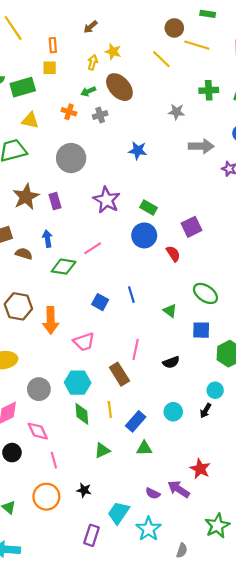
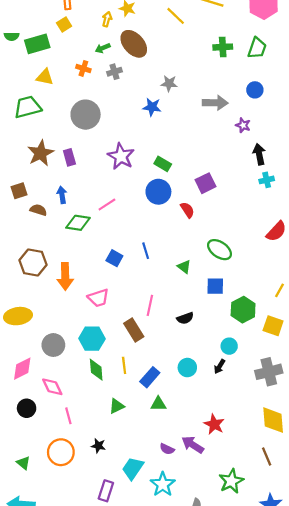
yellow square: (50, 68) -> (64, 25), turned -32
gray star: (176, 112) -> (169, 83), moved

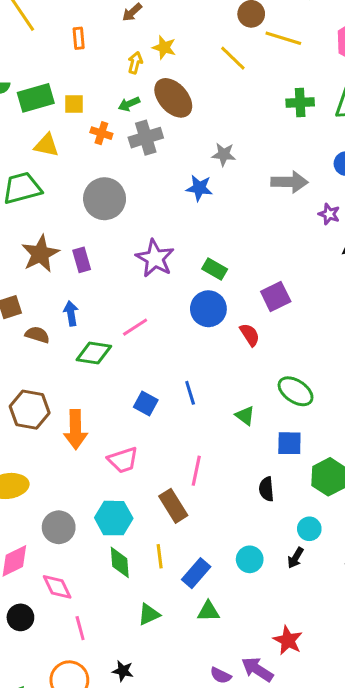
yellow square: (64, 25) -> (74, 104), moved, turned 32
gray cross: (114, 72) -> (146, 138), size x1.5
black semicircle: (185, 318) -> (266, 489), moved, turned 105

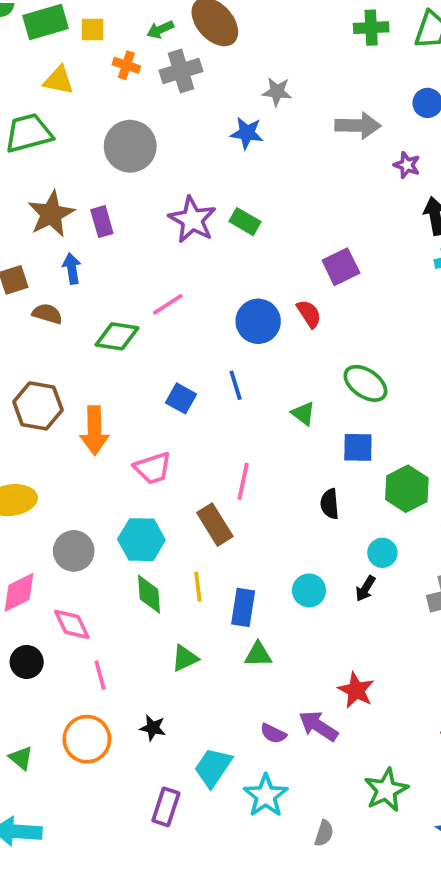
green rectangle: (215, 269) -> (245, 222), moved
blue circle: (208, 309) -> (258, 321), moved
blue arrow: (71, 313) -> (72, 269), moved
blue rectangle: (196, 573) -> (243, 607), turned -32

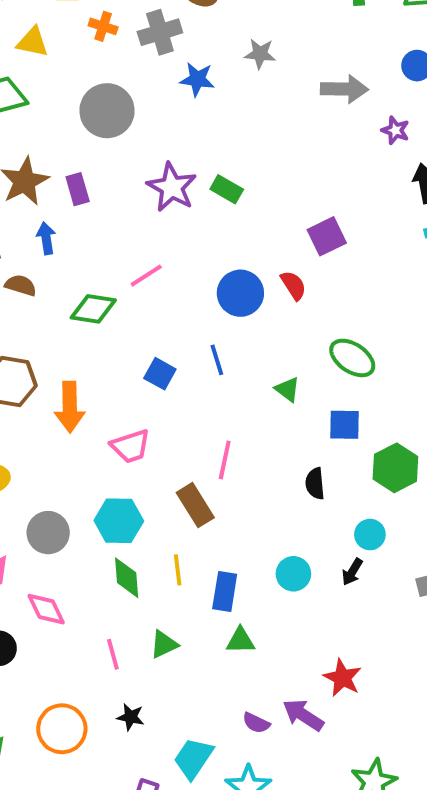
blue star: (247, 133) -> (197, 79), moved
pink line: (100, 675) -> (113, 654), moved

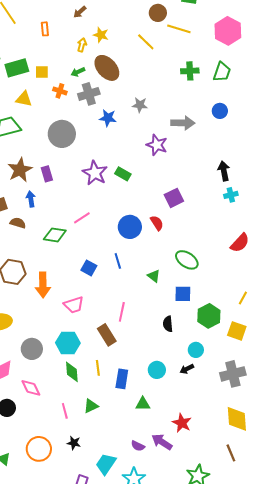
purple star: (395, 130) -> (157, 145), moved, size x1.5
black arrow: (352, 572) -> (187, 369), turned 32
green triangle: (240, 640) -> (143, 404), moved

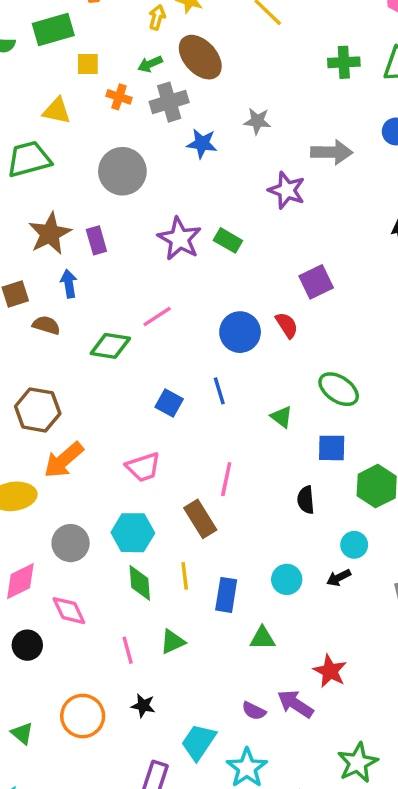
green rectangle: (17, 68) -> (53, 29), moved
orange arrow: (43, 285) -> (64, 460), moved, turned 50

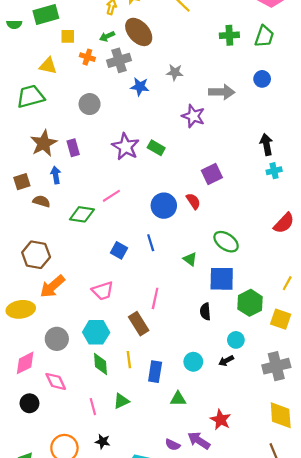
gray circle: (122, 171) -> (90, 104), size x0.7
blue square: (332, 448) -> (222, 279), size x1.4

